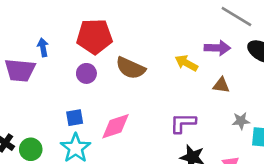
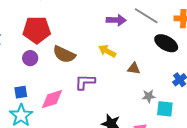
purple arrow: (217, 48) -> (116, 20), moved
purple L-shape: (183, 123) -> (85, 82), moved

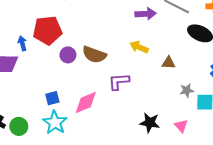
red pentagon: (37, 30) -> (47, 30), moved
purple circle: (30, 58) -> (68, 55), moved

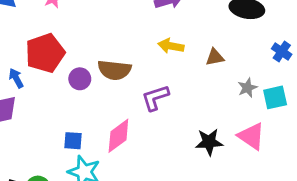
blue square: (52, 98) -> (73, 141), turned 32
pink triangle: (181, 126) -> (251, 136), size x1.5

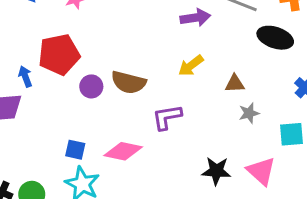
yellow arrow: (171, 46) -> (191, 66), turned -55
gray star: (247, 88) -> (249, 113), moved
pink diamond: (118, 136) -> (123, 151), turned 40

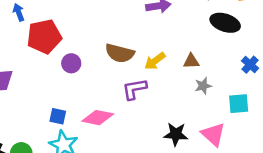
yellow arrow: (191, 66) -> (155, 61), moved
blue arrow: (25, 76) -> (19, 12), moved
brown semicircle: (129, 82) -> (120, 53), moved

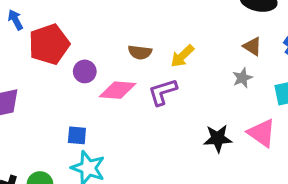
brown semicircle: (120, 53) -> (140, 52), size x0.7
brown triangle: (191, 61) -> (252, 46), moved, turned 42
pink diamond: (98, 118) -> (118, 90), moved

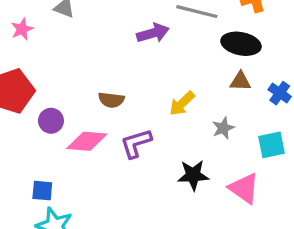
brown triangle: (252, 46) -> (240, 81), moved, turned -30
yellow arrow: (182, 56) -> (182, 104), moved
black star: (218, 138) -> (193, 175), moved

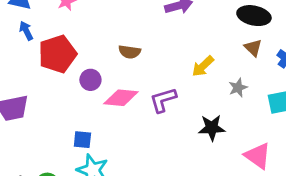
brown triangle: (240, 81) -> (253, 48), turned 42
brown semicircle: (111, 100) -> (130, 52), moved
pink triangle: (244, 188) -> (258, 156), moved

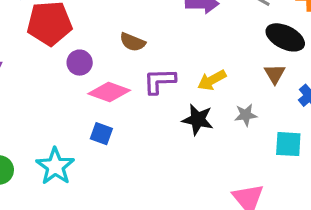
purple L-shape: (163, 100) -> (159, 81), moved
black star: (212, 128) -> (198, 120), moved
blue square: (82, 140) -> (101, 134), moved

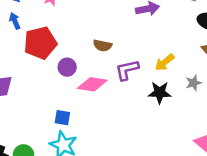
blue square: (101, 134) -> (62, 118), moved

